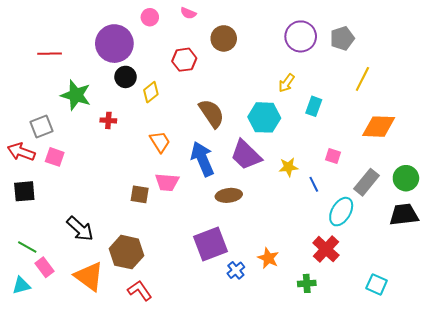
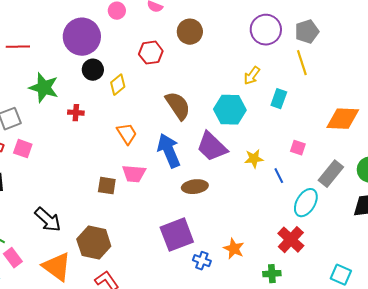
yellow line: (362, 79) -> (302, 63), moved, turned -45
blue cross: (236, 270) -> (202, 261), turned -30

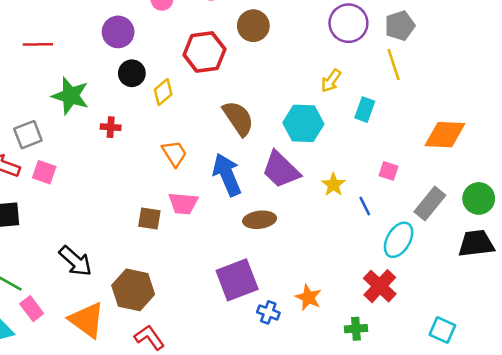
purple circle: (82, 37) -> (118, 32), size x0.7
red hexagon: (151, 53) -> (204, 52), size x1.4
yellow star: (254, 159) -> (333, 185), turned -30

